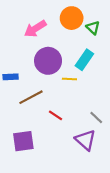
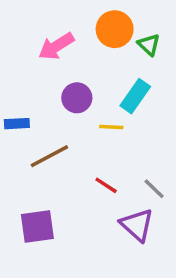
purple circle: (48, 61) -> (77, 98), size x0.7
red line: (56, 115) -> (106, 185), moved

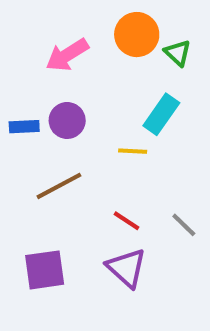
purple circle: (77, 98) -> (67, 120), moved
blue rectangle: (17, 124) -> (24, 127), moved
purple triangle: (137, 225) -> (126, 268), moved

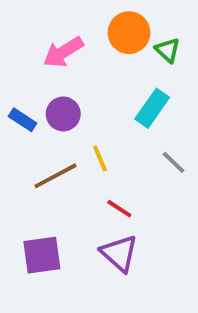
blue rectangle: (24, 127) -> (23, 120), turned 36
yellow line: (133, 151) -> (100, 158), moved, turned 64
gray line: (184, 225) -> (173, 162), moved

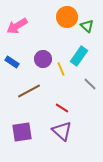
pink arrow: (63, 52) -> (17, 26), moved
purple circle: (63, 114) -> (43, 59), moved
yellow line: (100, 158) -> (61, 69), moved

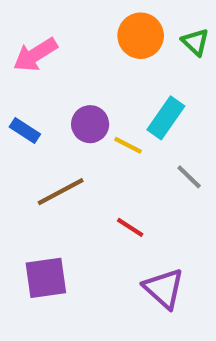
green triangle: (87, 26) -> (195, 42), moved
yellow line: (61, 69) -> (128, 145), turned -40
purple triangle: (62, 131) -> (164, 288), moved

